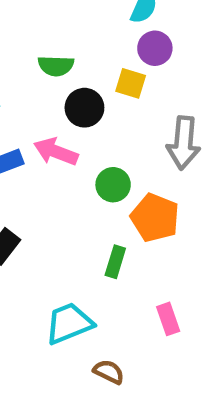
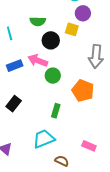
green circle: (113, 185) -> (53, 76), moved
green rectangle: (115, 262) -> (56, 111), moved
pink rectangle: (168, 319) -> (89, 146), moved, turned -48

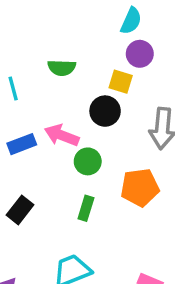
black circle: (51, 40) -> (105, 111), moved
orange pentagon: (83, 91) -> (140, 187), turned -30
green rectangle: (56, 111) -> (86, 208), moved

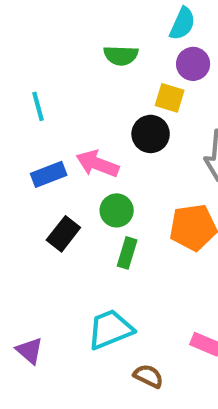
green semicircle: (62, 68) -> (121, 55), moved
green circle: (88, 161) -> (117, 210), moved
black rectangle: (20, 210) -> (63, 234), moved

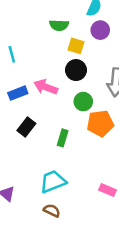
yellow square: (170, 98) -> (76, 46), moved
green circle: (117, 210) -> (83, 102), moved
brown semicircle: (148, 376) -> (52, 211), moved

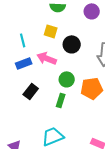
yellow square: (76, 46) -> (51, 31), moved
cyan line: (12, 54) -> (23, 40), moved
green circle: (83, 102) -> (67, 79), moved

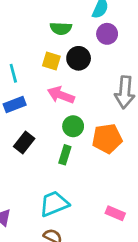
black circle: (72, 44) -> (79, 58), moved
pink arrow: (47, 58) -> (61, 95), moved

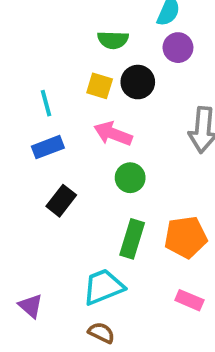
orange pentagon: (107, 138) -> (186, 237), moved
green rectangle: (65, 155) -> (132, 239), moved, size x1.4

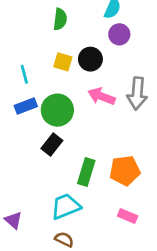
green semicircle: (113, 40) -> (60, 19), moved, turned -85
pink arrow: (113, 134) -> (101, 96), moved
green circle: (130, 178) -> (57, 110), moved, size x1.5
black rectangle: (61, 201) -> (52, 144), moved

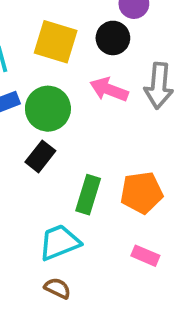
black circle: (90, 59) -> (113, 38), moved
yellow square: (63, 62) -> (56, 42), size x1.6

